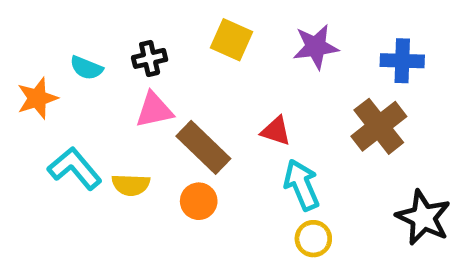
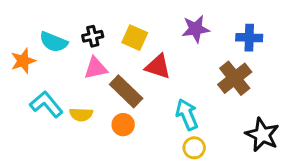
yellow square: (231, 40) -> (135, 38), moved
cyan semicircle: (86, 68) -> (54, 42), size x1.4
red triangle: (276, 131) -> (158, 67), moved, size x1.4

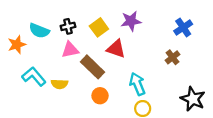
purple star: (196, 29) -> (131, 21), moved
yellow square: (135, 38) -> (99, 27), turned 30
blue cross: (249, 38) -> (183, 27), turned -36
brown cross: (235, 78) -> (173, 57), size x0.6
orange circle: (123, 125) -> (100, 96), moved

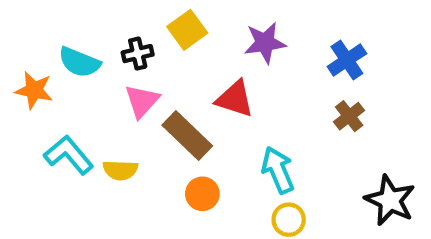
yellow square: (99, 27) -> (187, 30), moved
blue cross: (183, 27) -> (347, 60), moved
orange star: (17, 45) -> (34, 90), turned 30
pink triangle: (70, 50) -> (142, 101), turned -36

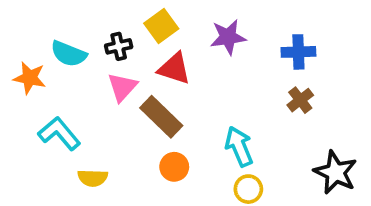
blue cross: (347, 60) -> (298, 52), turned 32
red triangle: (235, 99) -> (174, 69), moved
yellow semicircle: (120, 170) -> (93, 178), moved

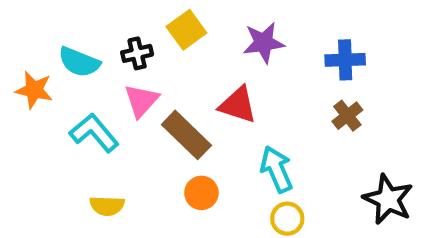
red triangle: (174, 69) -> (238, 105), moved
cyan L-shape: (59, 133) -> (94, 133), moved

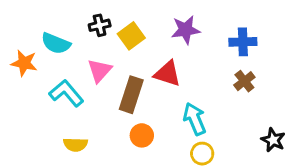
yellow square: (186, 30) -> (131, 36), moved
black cross: (137, 53) -> (100, 25), moved
brown rectangle: (186, 135) -> (131, 95), turned 64
black star: (388, 199) -> (273, 140), size x0.7

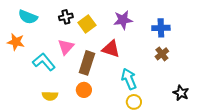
cyan semicircle: (56, 43) -> (28, 17), moved
orange circle: (142, 135) -> (84, 90), moved

